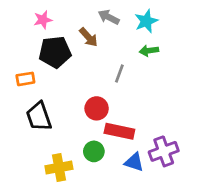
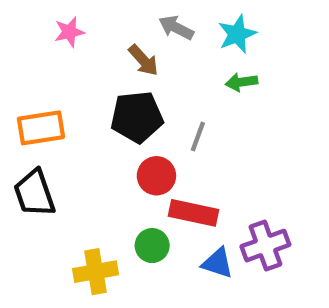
black pentagon: (55, 52) -> (137, 117), moved
gray line: (119, 74) -> (198, 137), moved
orange rectangle: (25, 79) -> (41, 128), size x1.5
black trapezoid: (39, 116) -> (34, 193), moved

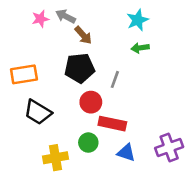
gray arrow: (176, 28) -> (66, 16), moved
black trapezoid: (34, 193) -> (38, 112), moved, turned -40
purple cross: (265, 246) -> (169, 148), moved

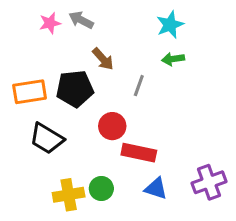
brown arrow: (83, 35) -> (103, 59), moved
black pentagon: (79, 68) -> (75, 89), moved
gray line: (115, 79) -> (139, 86), moved
green circle: (88, 143) -> (101, 189), moved

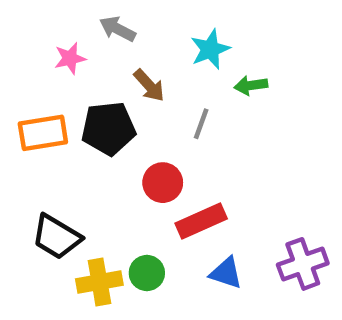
pink star: (50, 23) -> (70, 58), moved
cyan star: (170, 25) -> (210, 49), moved
black trapezoid: (47, 139) -> (56, 237), moved
red rectangle: (139, 153) -> (201, 221), turned -36

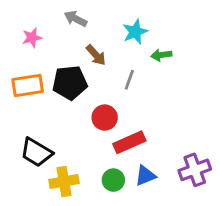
pink star: (70, 58) -> (32, 38), moved
green circle: (147, 273) -> (113, 180), moved
blue triangle: (226, 273) -> (145, 176), turned -40

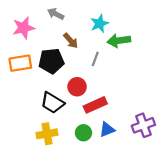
pink star: (32, 38) -> (24, 28), size x1.5
green arrow: (161, 55) -> (119, 41), size x1.5
black trapezoid: (36, 152) -> (52, 103), moved

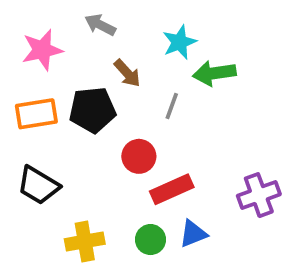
black trapezoid: (52, 103) -> (38, 185), moved
purple cross: (143, 125) -> (259, 195), moved

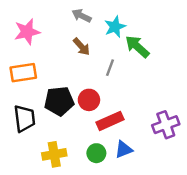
gray arrow: (100, 25) -> (82, 16), moved
green arrow: (214, 73) -> (137, 47), turned 50
black pentagon: (92, 110) -> (59, 101), moved
black trapezoid: (38, 185) -> (25, 118), turned -128

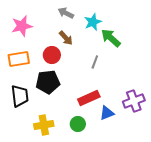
gray line: (110, 68) -> (95, 62), moved
red circle: (89, 100) -> (52, 55), moved
blue triangle: (124, 149) -> (107, 113), moved

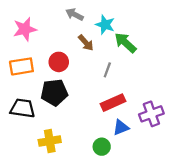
cyan star: (93, 22) -> (105, 25), turned -30
brown arrow: (66, 38) -> (86, 43), moved
black trapezoid: (20, 96) -> (23, 108), turned -75
red rectangle: (89, 98) -> (113, 103), moved
green circle: (78, 124) -> (102, 147), moved

